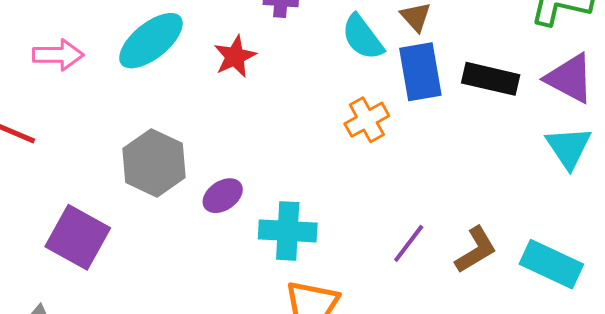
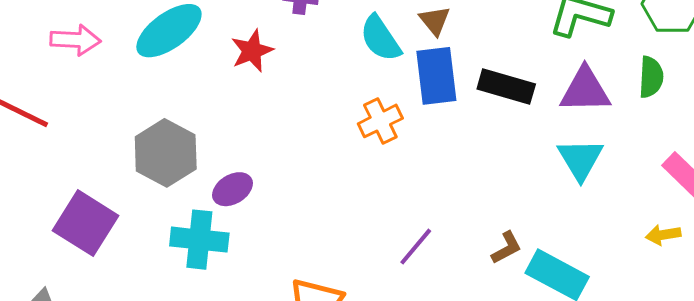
purple triangle: (570, 78) -> (585, 90), turned -32
cyan cross: (288, 231) -> (199, 240), moved
brown L-shape: (476, 250) -> (507, 248), moved, size x0.7

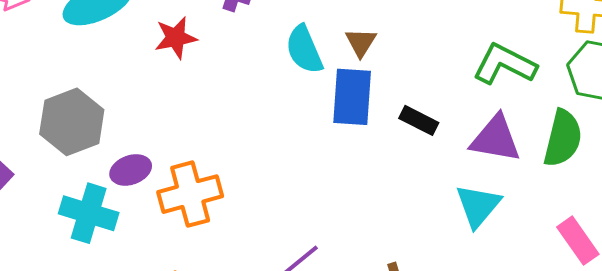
green semicircle: (651, 77) -> (563, 138), size x1.4
black rectangle: (506, 87) -> (419, 120), size x0.7
orange cross: (380, 121) -> (190, 194), moved, size x1.4

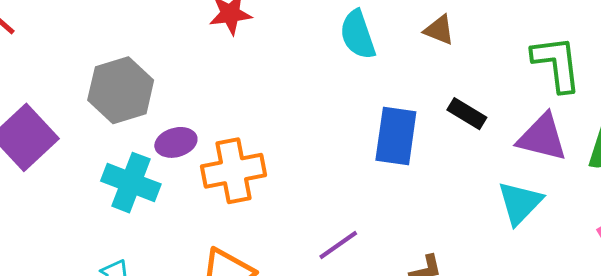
brown triangle: (361, 42) -> (439, 30), moved, turned -44
green L-shape: (505, 64) -> (557, 64), turned 52
blue rectangle: (352, 97) -> (396, 136), moved

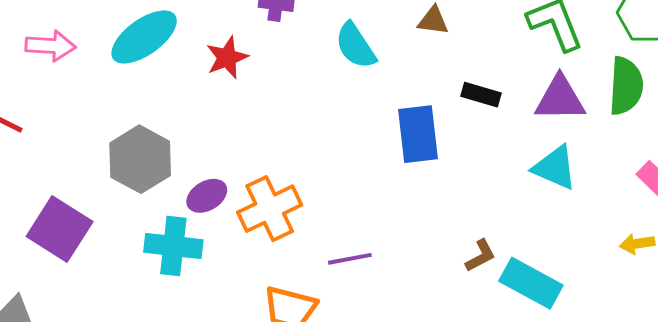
cyan triangle: (520, 203) -> (555, 168), turned -36
purple line: (338, 245) -> (350, 259), moved, turned 39

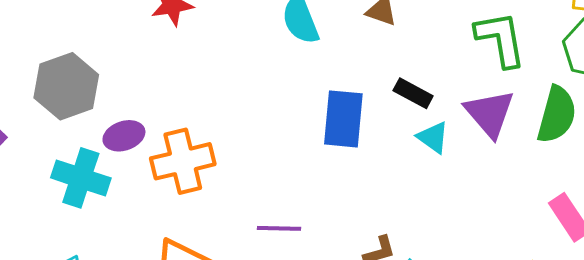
purple triangle: (560, 99) -> (490, 113), turned 38
cyan triangle: (555, 168) -> (433, 137), moved, size x0.7
purple line: (350, 259) -> (279, 228), moved

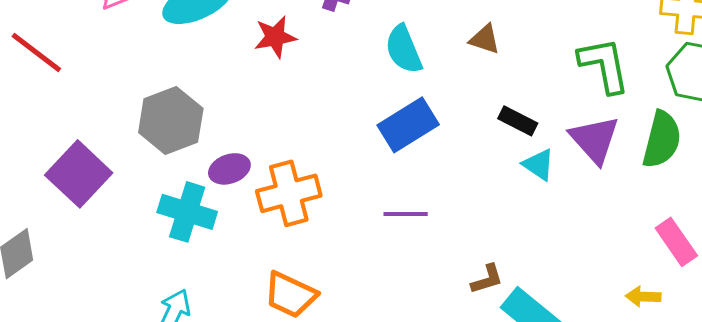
blue rectangle: (343, 119) -> (408, 125), moved, turned 54
purple line: (279, 228) -> (406, 214), moved

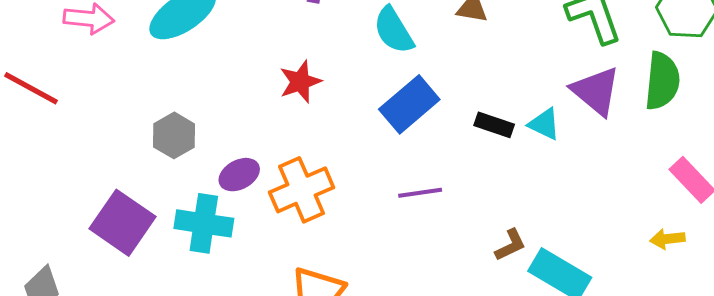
red star: (275, 37) -> (300, 82), moved
gray hexagon: (171, 121) -> (174, 135), size x0.7
black rectangle: (518, 121) -> (494, 125), moved
purple square: (79, 174) -> (123, 223), moved

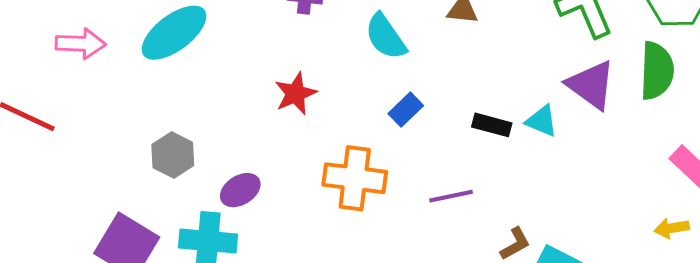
blue rectangle: (409, 104) -> (406, 110), size x0.6
orange cross: (302, 190) -> (355, 178), moved, turned 34
purple line: (420, 193) -> (451, 196), moved

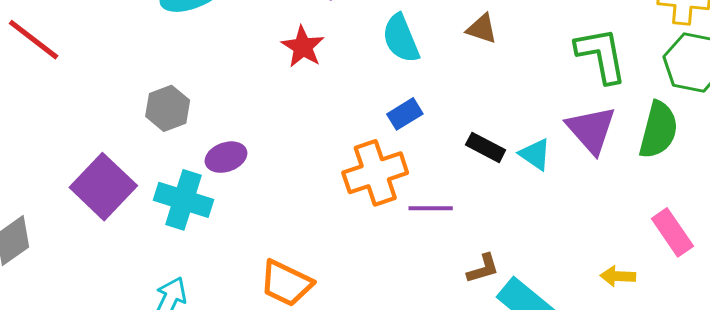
red star: (296, 94) -> (303, 47), moved, turned -30
orange cross: (355, 178) -> (375, 173), moved, turned -38
yellow arrow: (672, 228) -> (618, 276), moved

